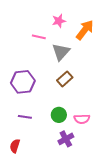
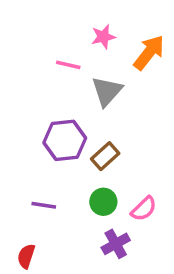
brown rectangle: (65, 79) -> (105, 156), moved
purple hexagon: (23, 82) -> (65, 140), moved
pink semicircle: (82, 119) -> (144, 209), turned -42

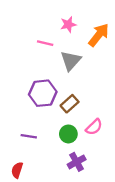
pink semicircle: (144, 209) -> (94, 127), moved

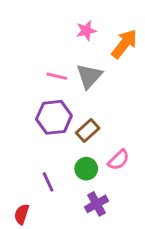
pink line: (45, 43) -> (57, 76), moved
purple line: (29, 136) -> (48, 182), moved, turned 56

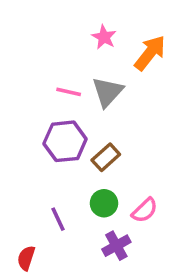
pink star: (86, 31) -> (104, 37), turned -30
pink semicircle: (119, 160) -> (145, 210), moved

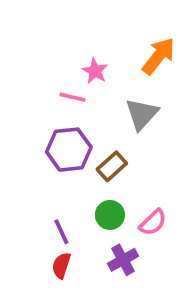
pink star: (104, 37) -> (95, 71), moved
gray triangle: (108, 92) -> (142, 114), moved
red semicircle: (26, 258) -> (61, 265), moved

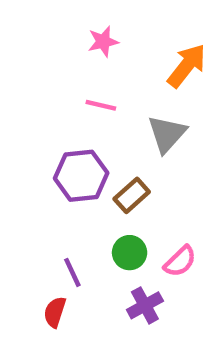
pink star: (95, 71) -> (103, 42), moved, turned 30
pink line: (73, 97) -> (101, 105), moved
red semicircle: (61, 265) -> (55, 312), moved

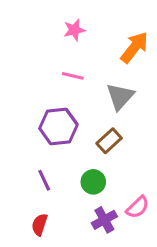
brown rectangle: (132, 195) -> (109, 141), moved
pink semicircle: (180, 261) -> (138, 207), moved
purple line: (72, 272) -> (44, 180), moved

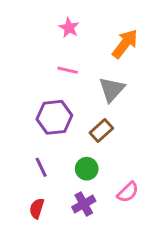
pink star: (74, 30) -> (69, 28), turned -30
purple cross: (104, 220) -> (84, 204), moved

